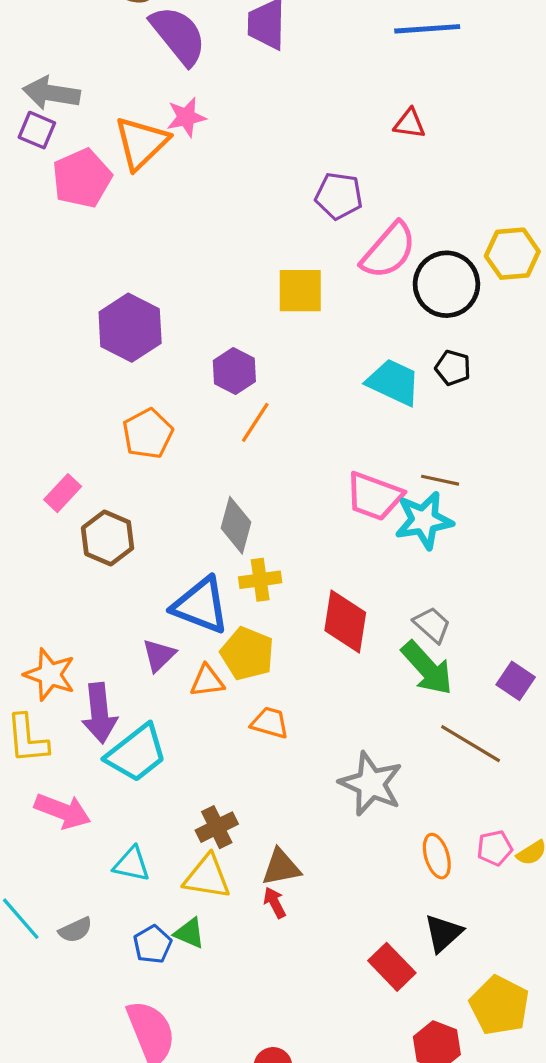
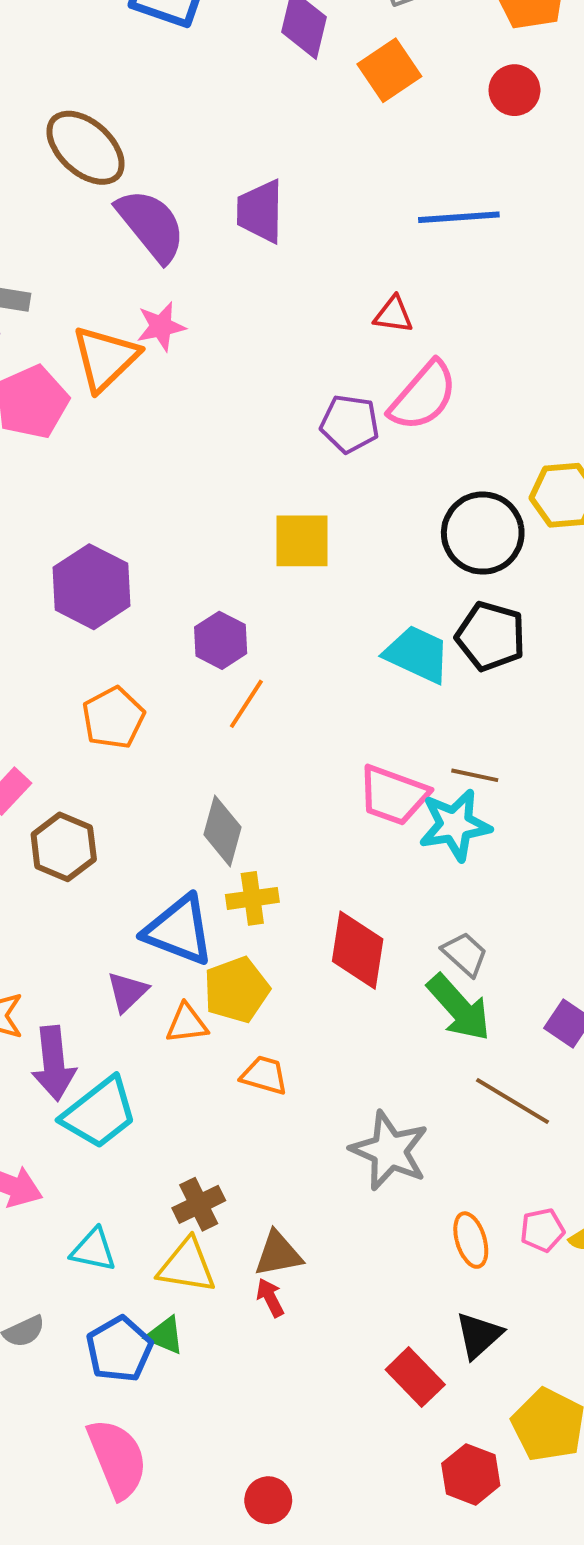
red triangle: (410, 124) -> (393, 315), moved
pink semicircle: (389, 250) -> (423, 396), moved
black pentagon: (453, 368) -> (491, 636), size x1.6
yellow pentagon: (247, 654) -> (236, 990), turned 30
blue pentagon: (153, 944) -> (119, 1349), size x1.4

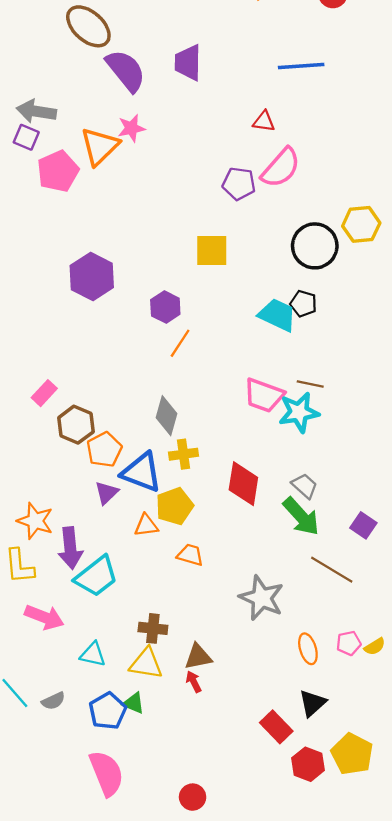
black pentagon: (491, 636) -> (303, 304), moved, size x0.7
orange pentagon: (113, 718) -> (104, 450), moved
purple triangle: (127, 992) -> (107, 493), moved
brown cross: (199, 1204) -> (153, 628), turned 32
red hexagon: (471, 1474) -> (308, 764), moved

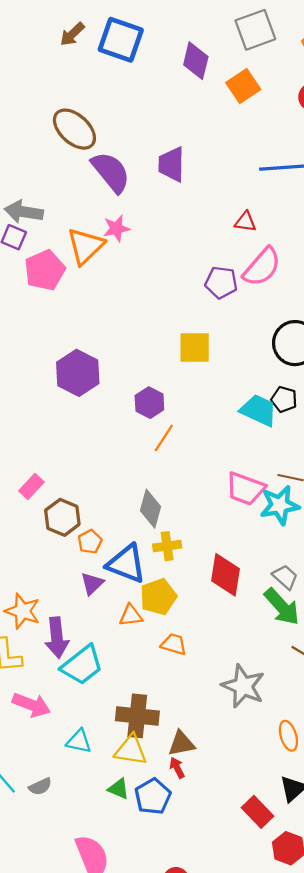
orange pentagon: (104, 450) -> (90, 542), size x0.7
brown cross: (153, 628) -> (137, 716), size x1.5
blue pentagon: (108, 711) -> (153, 796), moved

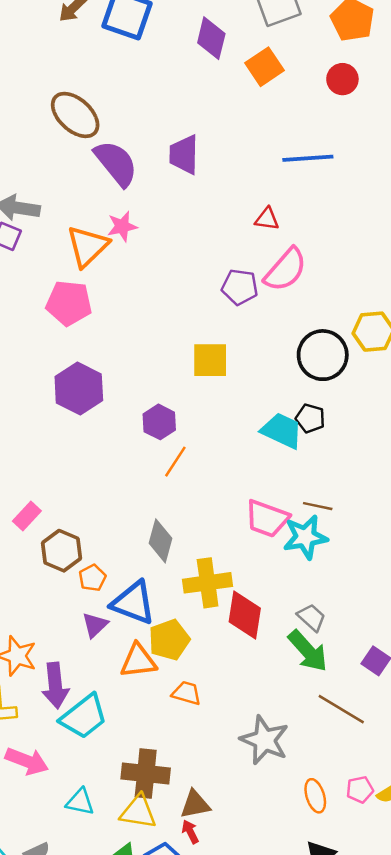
pink pentagon: (45, 270) -> (69, 303), moved, turned 30
yellow cross: (167, 546) -> (208, 583), moved, size x1.5
orange triangle: (131, 616) -> (138, 661), size x1.4

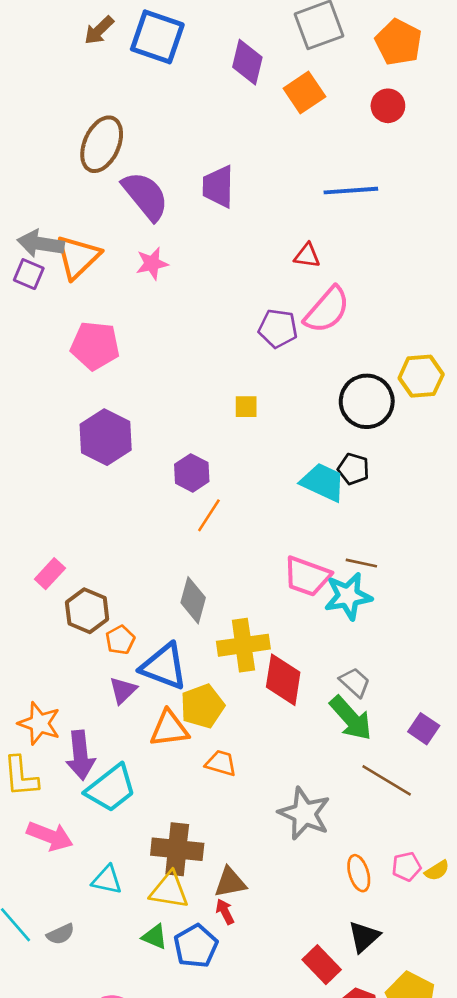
brown ellipse: (75, 115) -> (102, 144), turned 72
orange triangle: (87, 246) -> (78, 257), moved
yellow square: (210, 360) -> (246, 407), size x0.6

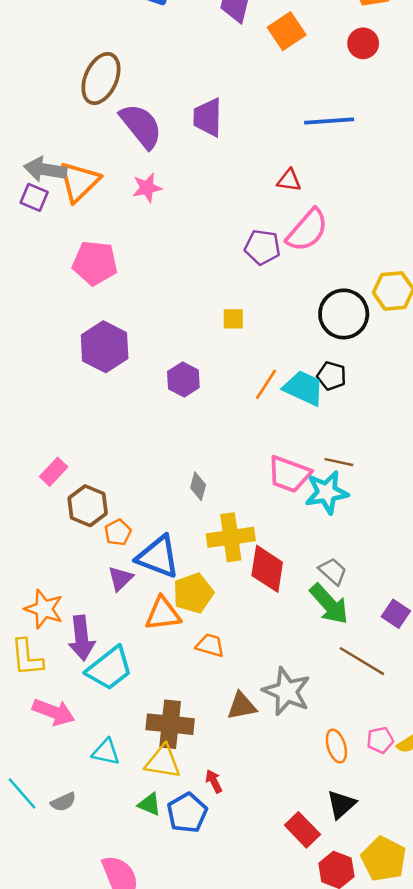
orange line: (209, 515) -> (266, 384), moved
gray diamond: (193, 600) -> (198, 486), moved, size x0.7
brown triangle: (230, 882) -> (242, 706), moved

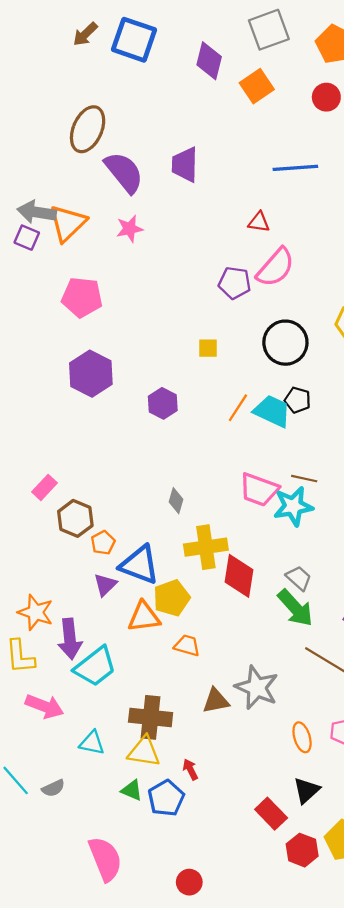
black circle: (344, 314) -> (285, 343), moved

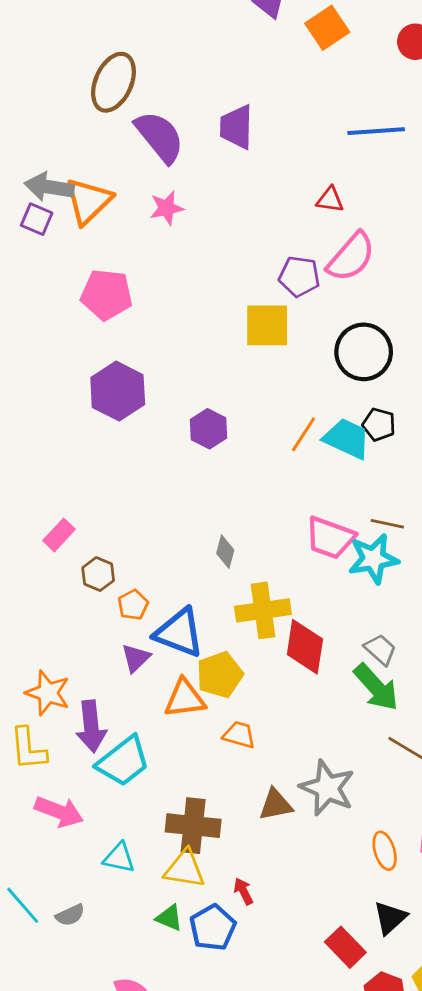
yellow square: (208, 348) -> (267, 325), moved, size x1.8
brown hexagon: (75, 518) -> (98, 574), size x0.7

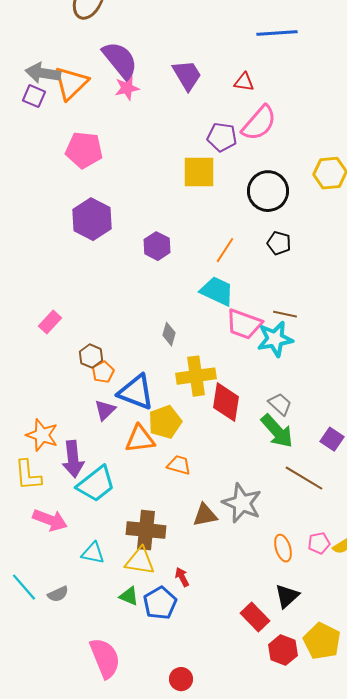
purple trapezoid: (236, 127) -> (187, 75), moved, turned 148
purple semicircle: (160, 137) -> (120, 60), moved
cyan trapezoid: (347, 439) -> (217, 291), moved
brown hexagon: (98, 574) -> (91, 356), moved

